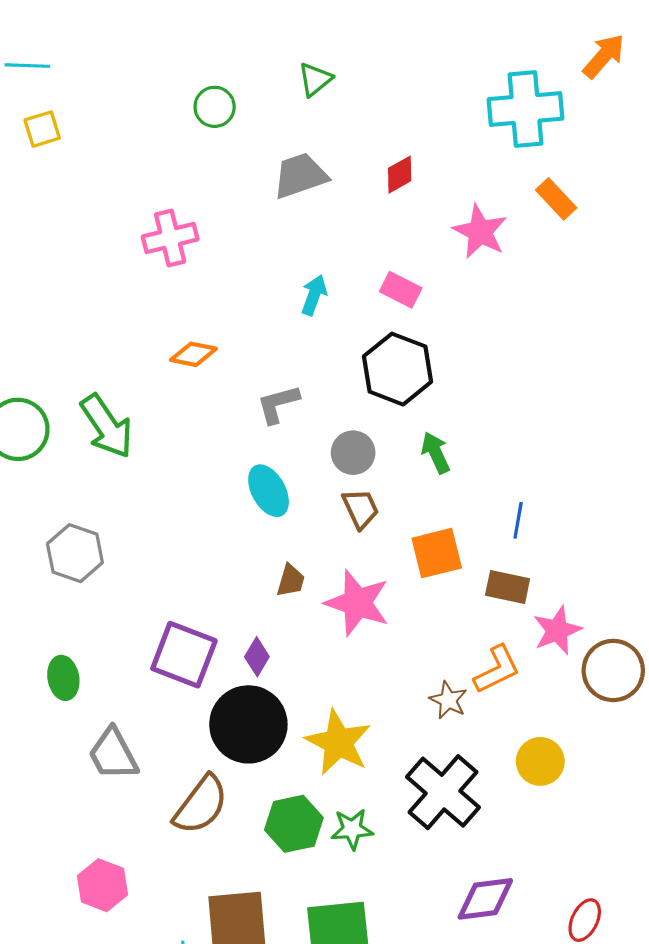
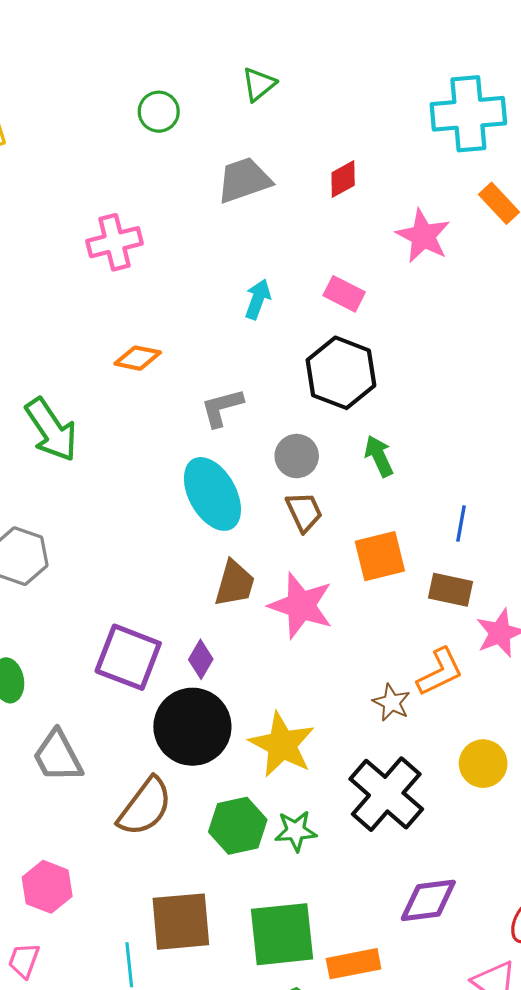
cyan ellipse: (269, 491) -> (212, 494), size x1.4
brown trapezoid: (291, 581) -> (235, 583), size x1.4

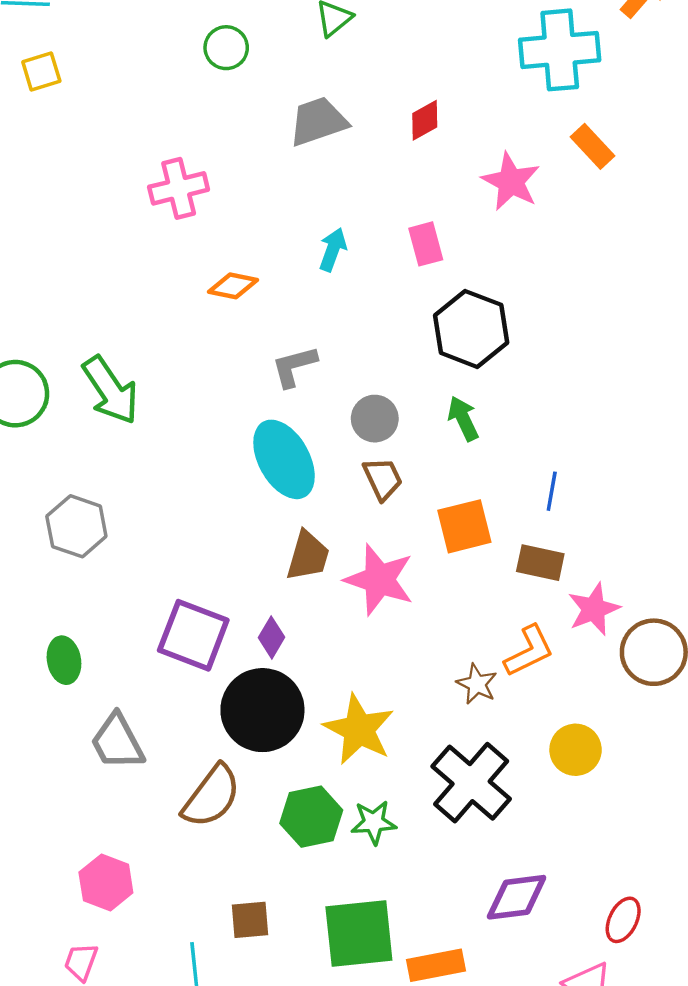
pink rectangle: (344, 294) -> (426, 244), turned 48
orange diamond: (138, 358) -> (233, 286), moved
black hexagon: (341, 373) -> (471, 329), moved
brown square: (181, 922) -> (250, 920), size x0.6

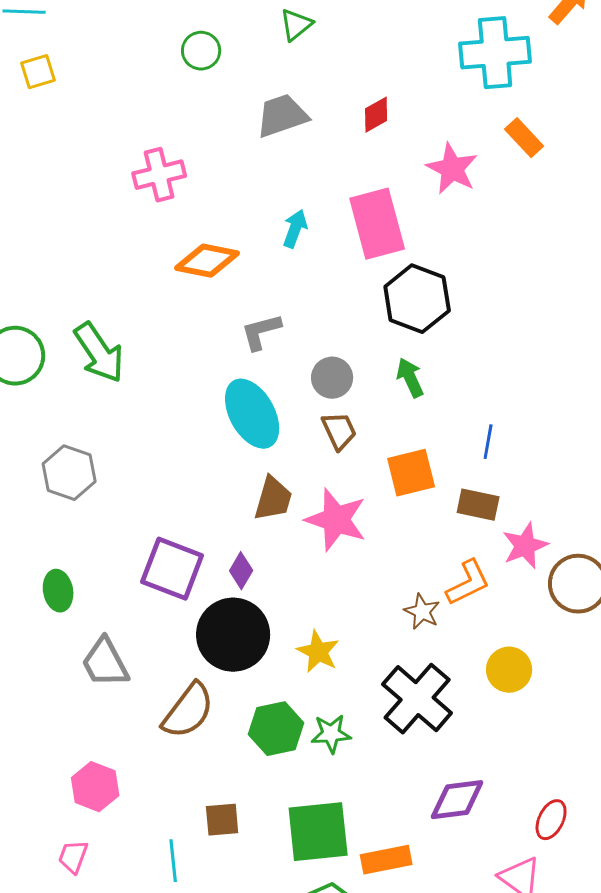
pink rectangle: (426, 244) -> (377, 224), size x1.8
orange diamond: (233, 286) -> (207, 261), size x1.4
yellow star: (359, 729) -> (318, 652), size x0.7

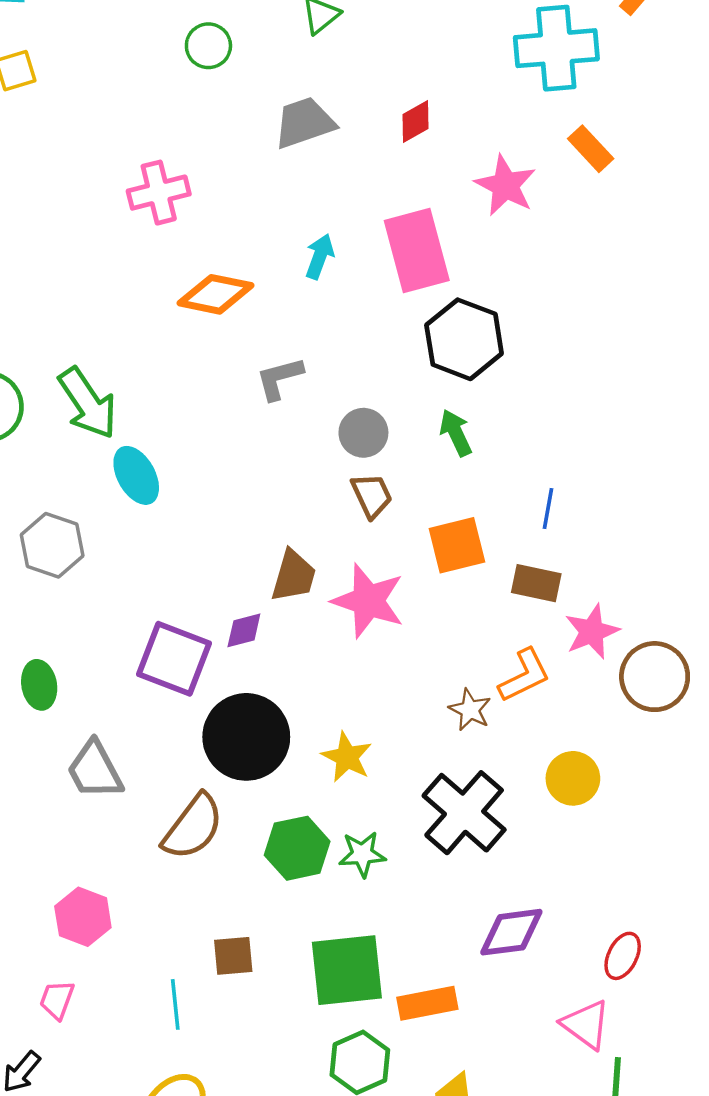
cyan ellipse: (252, 414) -> (136, 475), moved, size x0.7
purple diamond: (241, 571) -> (244, 630), moved, turned 45

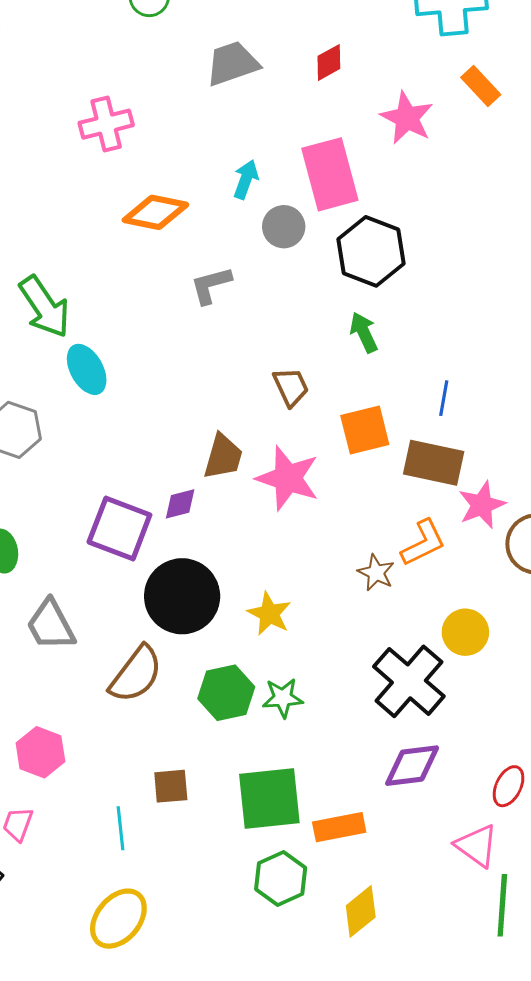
gray circle: (363, 433) -> (284, 227), moved
brown rectangle: (536, 583) -> (434, 463), size x1.4
black cross: (464, 813) -> (409, 681), moved

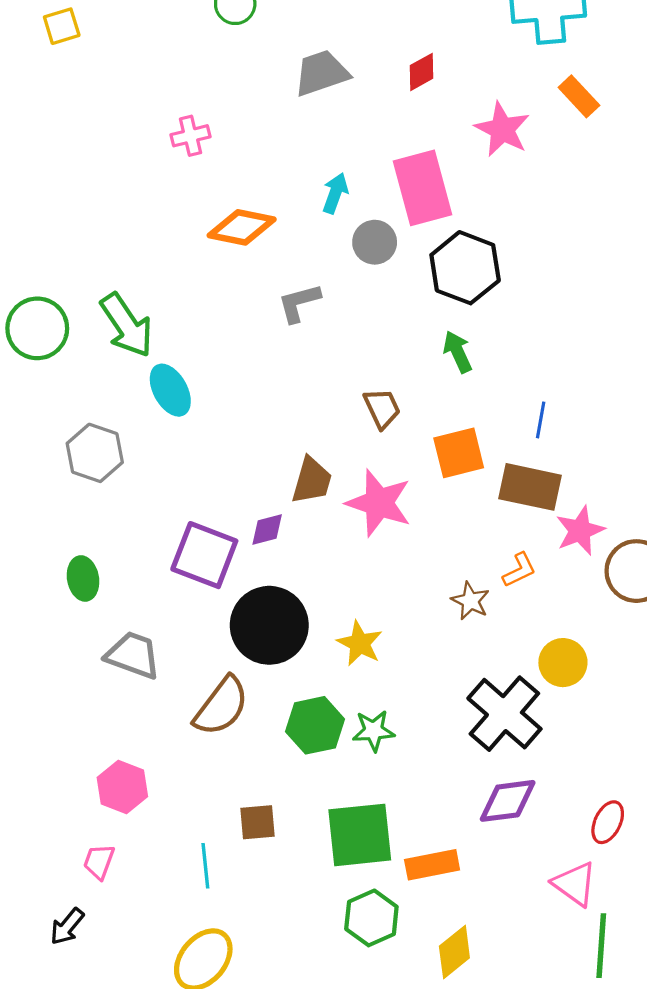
pink cross: (106, 124) -> (190, 136), size x0.7
orange L-shape: (423, 543) -> (519, 570), size x0.7
gray trapezoid: (51, 625) -> (133, 655), turned 138

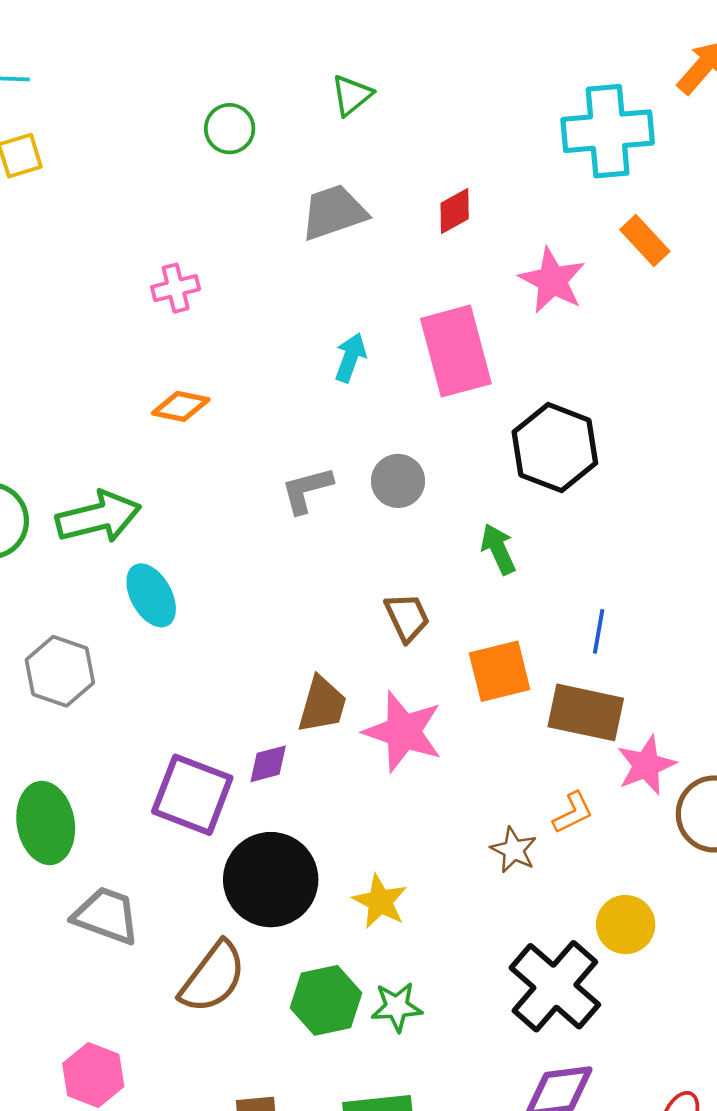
orange diamond: (242, 227) -> (181, 406), moved, size x0.7
gray circle: (375, 242) -> (398, 481), moved
black hexagon: (465, 268) -> (555, 448), moved
green arrow: (127, 325) -> (98, 517), turned -70
green ellipse: (83, 578) -> (46, 823), size x1.5

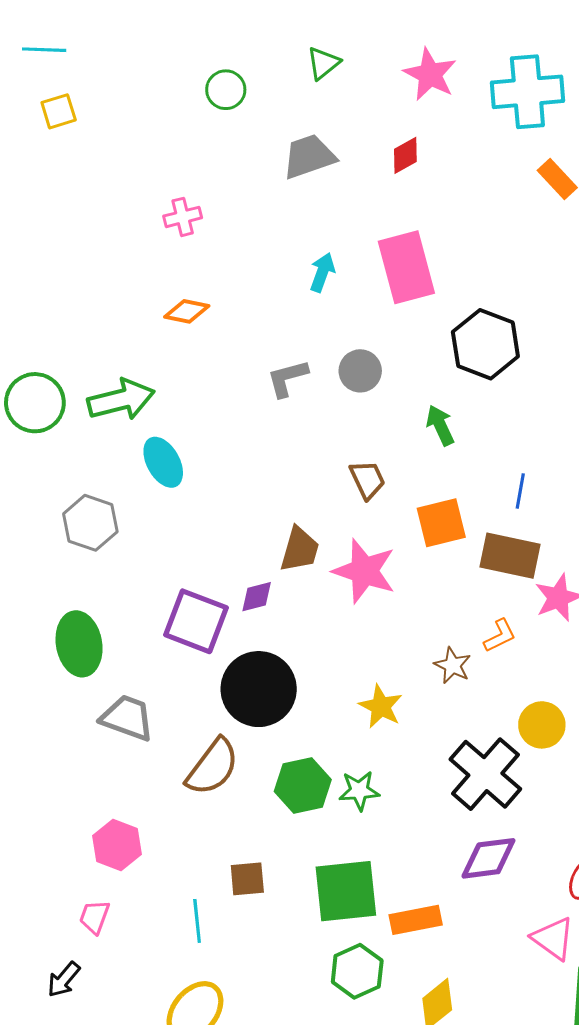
pink star: (552, 280) -> (430, 74), moved
yellow star: (380, 901) -> (381, 706), moved

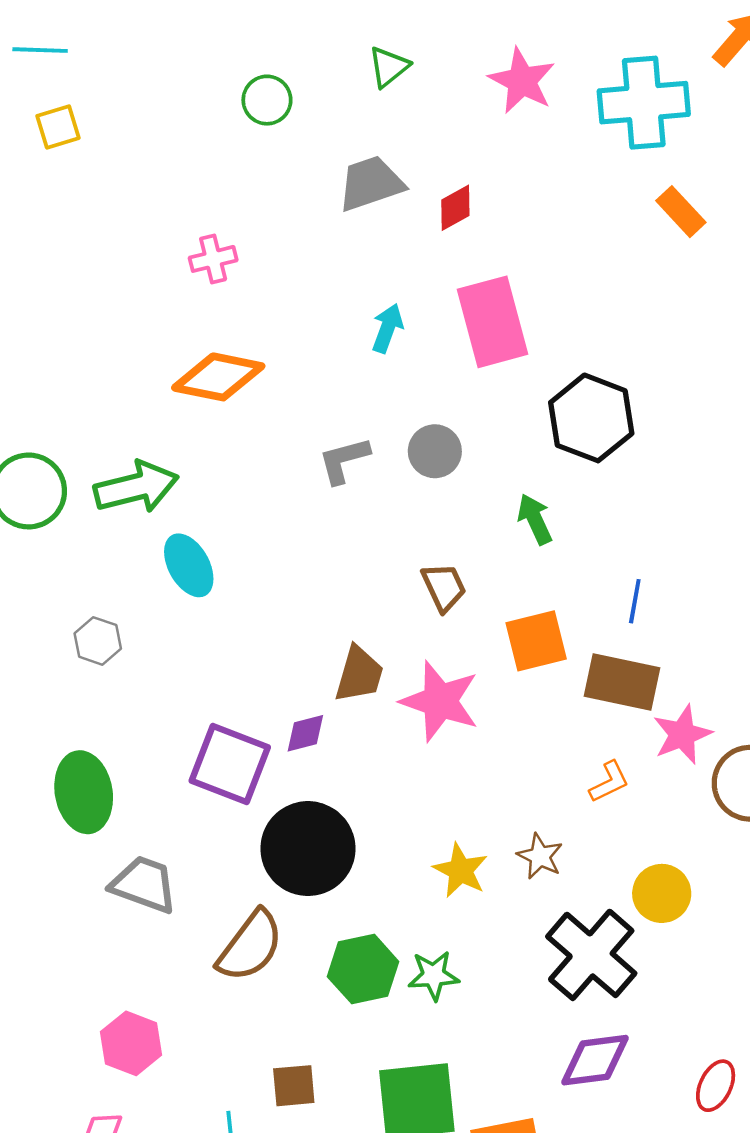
red diamond: (405, 155) -> (455, 208), moved
orange diamond: (187, 311) -> (218, 377), size x1.6
gray hexagon: (90, 523) -> (98, 641), size x0.7
brown star: (453, 665) -> (540, 856), moved

